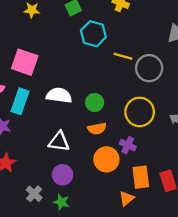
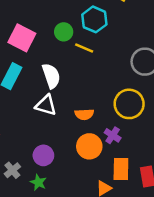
yellow line: (123, 56) -> (84, 48), moved
white semicircle: (59, 95) -> (51, 76), turned 55
green circle: (95, 102) -> (64, 32), moved
white triangle: (59, 142) -> (46, 105), moved

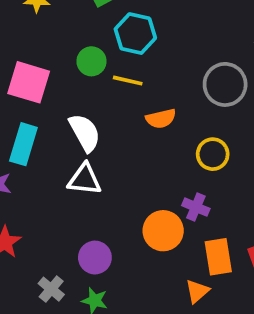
yellow circle: (129, 104) -> (213, 154), size x0.7
orange semicircle: (84, 114) -> (161, 119), moved

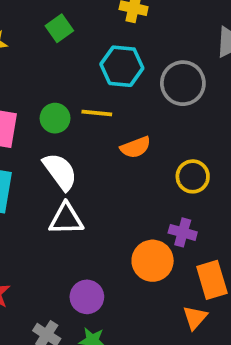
cyan hexagon: (135, 34) -> (122, 66), moved
green circle: (91, 61) -> (55, 118), moved
gray circle: (225, 84) -> (183, 83), moved

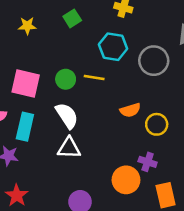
orange semicircle: (135, 147) -> (130, 110), moved

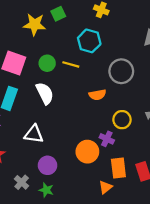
yellow star: (27, 26) -> (35, 24), moved, size x1.5
gray circle: (154, 61) -> (121, 71), moved
yellow circle: (157, 124) -> (122, 120), moved
white triangle: (69, 148) -> (34, 134), moved

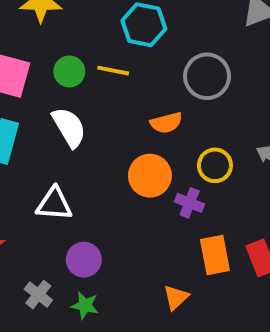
orange circle: (87, 152) -> (150, 176), moved
orange triangle: (105, 187) -> (176, 297), moved

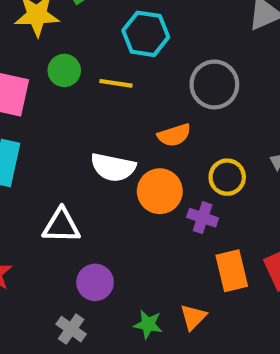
green circle: (69, 71) -> (64, 70), moved
white semicircle: (69, 127) -> (113, 167), moved, turned 135
gray cross: (38, 295) -> (71, 329), moved
green star: (85, 305) -> (148, 324), moved

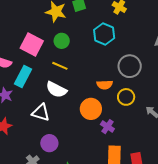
yellow line: (116, 83) -> (60, 66), moved
white semicircle: (113, 167) -> (56, 90), moved
yellow circle: (227, 177) -> (126, 97), moved

